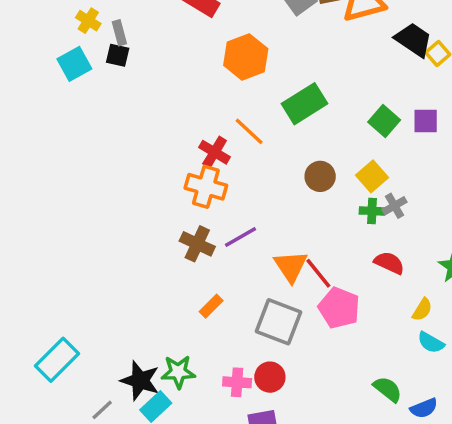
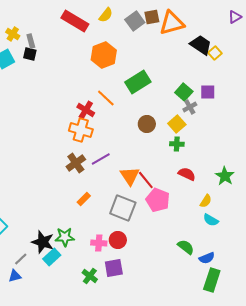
gray cross: (394, 206) -> (190, 107), moved
brown cross: (197, 244) -> (76, 163), turned 30

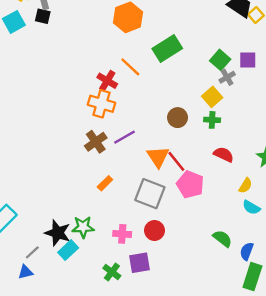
brown circle: (147, 124) -> (178, 118), moved
red circle: (118, 240) -> (154, 230), moved
blue semicircle: (207, 258) -> (247, 251), turned 133

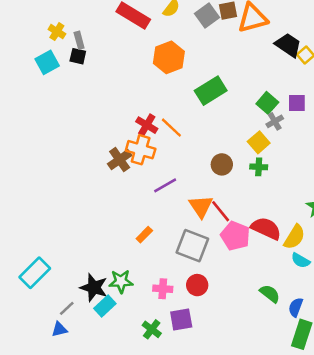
orange line: (130, 67) -> (171, 128), moved
brown cross: (96, 142) -> (120, 160), moved
red semicircle: (224, 154) -> (266, 228), moved, size x1.4
yellow semicircle: (246, 186) -> (294, 237), size x1.5

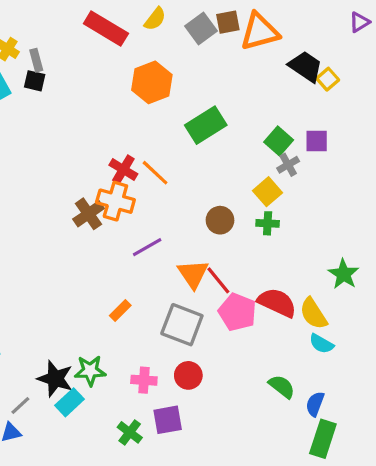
yellow semicircle: (294, 237) -> (313, 314), turned 115

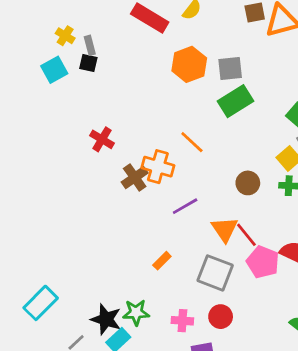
gray square: (201, 28) -> (230, 68), moved, turned 30
red cross: (123, 169) -> (102, 139), moved

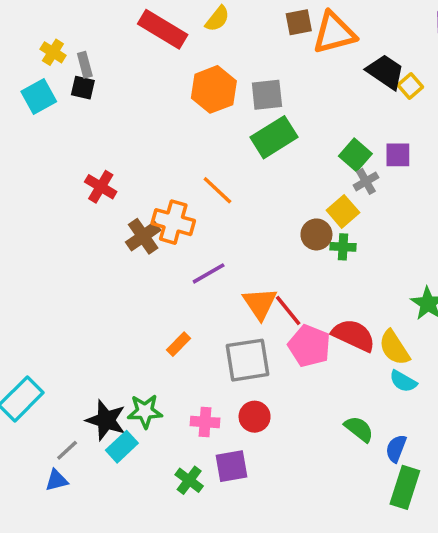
brown circle: (248, 183) -> (316, 234), moved
gray square: (215, 273) -> (247, 360), turned -30

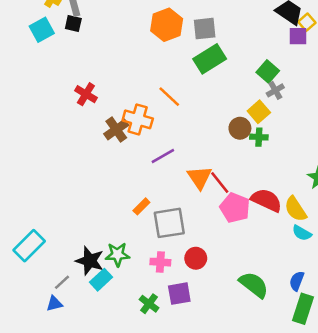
purple square: (398, 155) -> (298, 36), moved
gray square: (247, 360) -> (169, 223), moved
green semicircle: (359, 429) -> (254, 285), moved, size x1.4

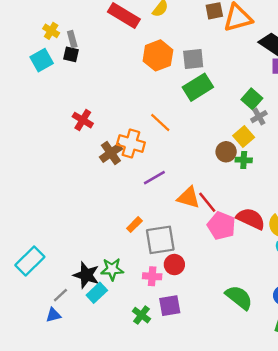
orange triangle: (200, 177) -> (188, 198), turned -40
red circle: (196, 258) -> (174, 265), moved

